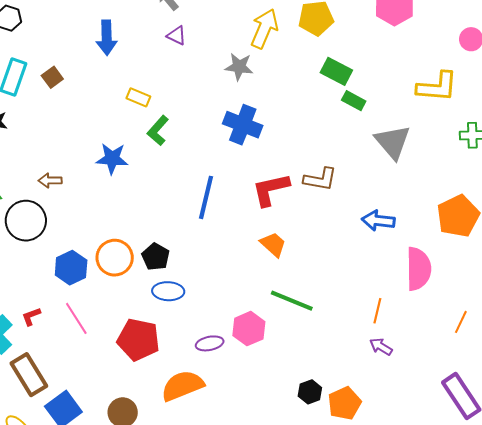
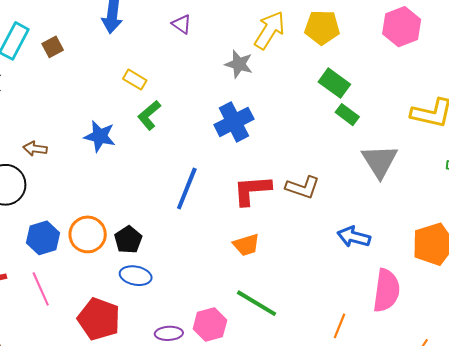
blue cross: (243, 125) -> (234, 122), turned 33
orange trapezoid: (273, 244) -> (246, 245), turned 112

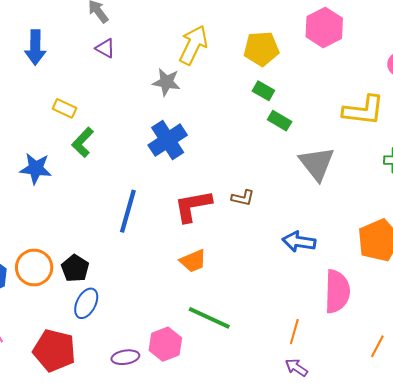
yellow pentagon: (322, 27) -> (261, 49), moved
green rectangle: (334, 83) -> (263, 91), size x0.7
brown L-shape: (303, 187) -> (243, 198), size x0.7
blue ellipse: (136, 276) -> (86, 303), turned -68

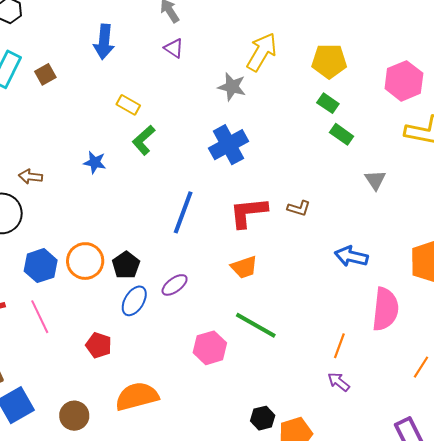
pink hexagon: (324, 27) -> (404, 81), moved
gray triangle: (317, 164) -> (375, 180), size x0.6
blue star: (36, 168) -> (95, 162), size x0.7
red pentagon: (54, 350) -> (99, 345), size x0.6
purple ellipse: (125, 357) -> (175, 285), moved, turned -32

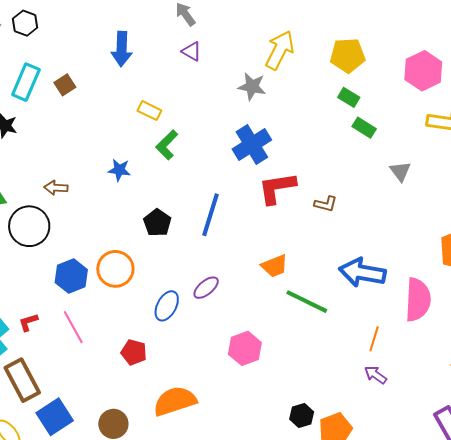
red L-shape: (248, 212) -> (277, 188), moved
blue arrow: (351, 256) -> (362, 273), moved, size x1.4
black pentagon: (126, 265) -> (157, 223), moved
green line: (256, 325) -> (307, 302), moved

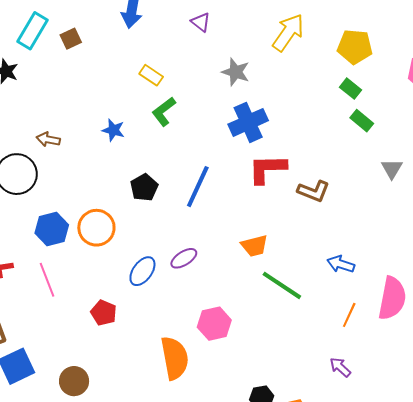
gray star: (252, 86) -> (236, 72), moved
brown L-shape: (326, 204) -> (314, 191), size x1.4
blue arrow: (362, 273) -> (341, 264), size x0.6
orange line: (374, 339) -> (349, 315), moved
orange semicircle: (175, 401) -> (175, 358), moved, turned 90

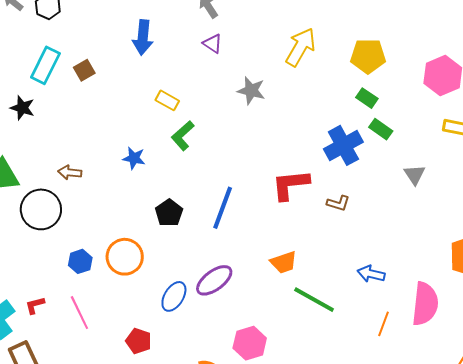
blue cross: (248, 122) -> (343, 145), moved
brown L-shape: (314, 191) -> (338, 203), size x0.7
blue hexagon: (52, 229) -> (80, 261), size x0.7
purple ellipse: (184, 258) -> (214, 280), size x1.4

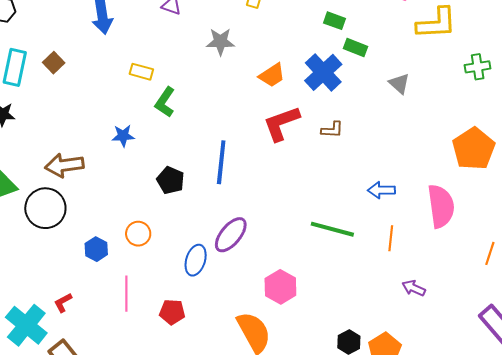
brown arrow: (70, 172) -> (64, 165), size x1.6
orange circle: (125, 257) -> (138, 234), size x0.7
orange trapezoid: (284, 262) -> (272, 75), moved
pink line: (79, 313) -> (126, 294), moved, turned 40
orange line: (383, 324) -> (391, 238), moved

